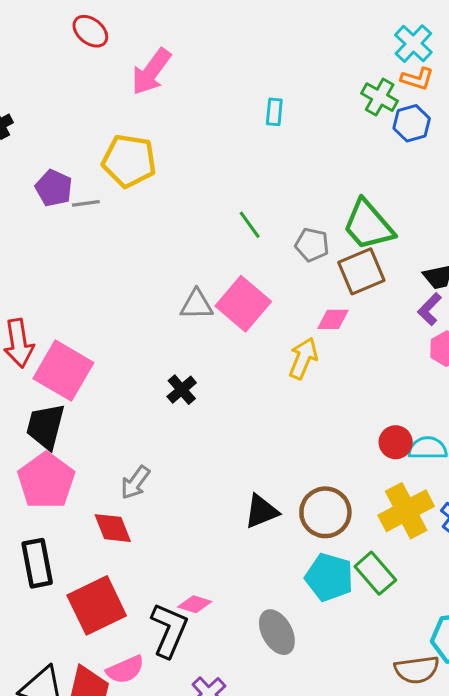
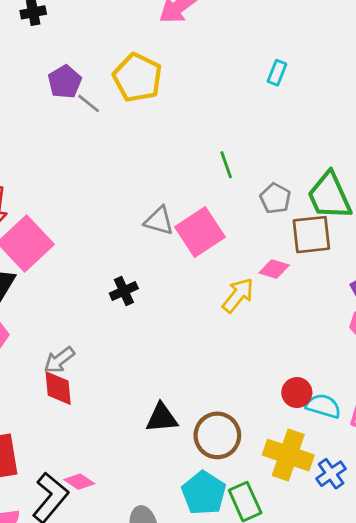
gray line: (86, 203) -> (89, 103), turned 30
yellow cross: (406, 511) -> (288, 455), turned 30
red diamond: (113, 528) -> (58, 388), moved

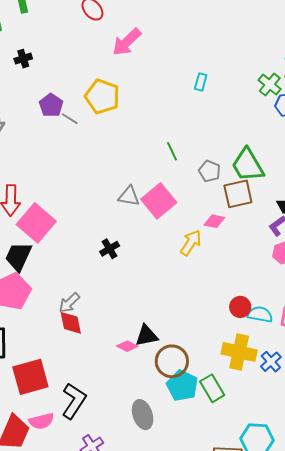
brown circle: (217, 435) -> (172, 361), moved
pink diamond: (79, 482) -> (127, 346), moved

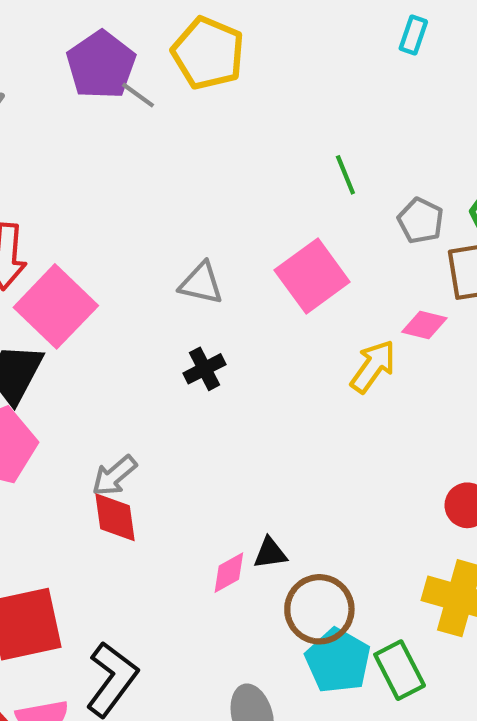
purple pentagon: (51, 105) -> (101, 65), size x1.4
gray triangle: (129, 196) -> (201, 283), moved
black triangle: (146, 336) -> (270, 553), size x0.7
pink diamond: (127, 346) -> (229, 573), turned -60

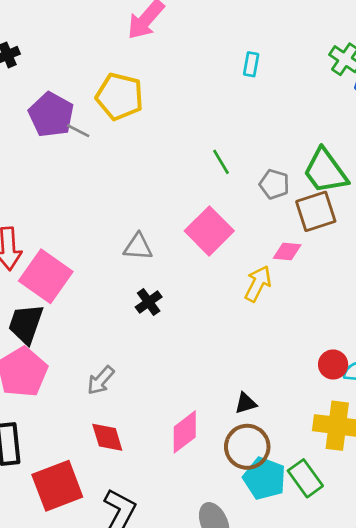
red diamond: (115, 517) -> (107, 437), moved
black triangle: (270, 553) -> (246, 403), moved
pink diamond: (229, 573) -> (185, 432), size x1.5

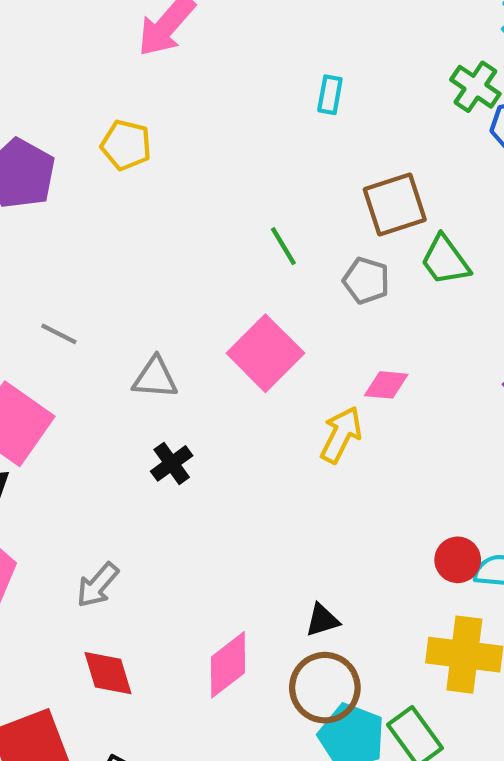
yellow pentagon: (120, 96) -> (126, 145), size x0.7
gray line: (78, 131) -> (59, 334), moved
green trapezoid: (325, 171) -> (445, 260), size x0.7
brown square: (316, 211) -> (395, 205), moved

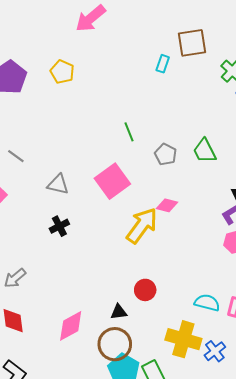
brown square: (395, 205) -> (192, 43), moved
yellow arrow: (341, 435) -> (142, 226), size x1.4
red circle: (458, 560) -> (145, 290), moved

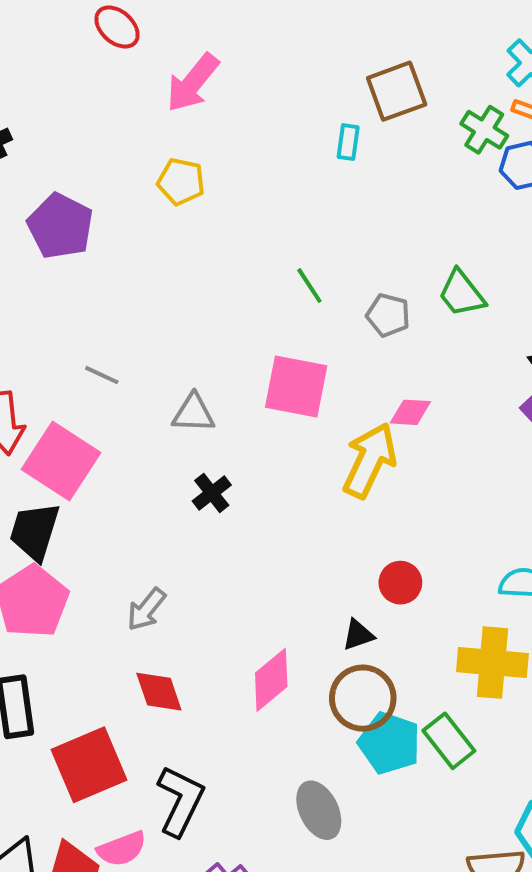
yellow pentagon: (62, 72) -> (181, 182), moved
pink square: (112, 181) -> (296, 386), turned -32

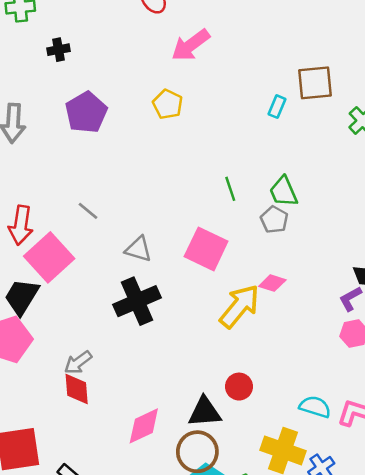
green trapezoid: (462, 293) -> (283, 192), moved
black cross: (212, 493) -> (137, 301), size x1.8
black triangle: (358, 635) -> (205, 412), size x1.6
red diamond: (159, 692) -> (77, 389), moved

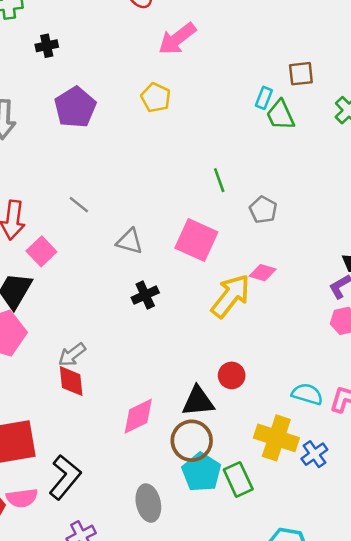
brown square: (315, 83) -> (301, 74), size x0.7
green trapezoid: (283, 192) -> (281, 115), moved
pink square: (49, 257) -> (41, 251), size x0.6
black cross: (137, 301) -> (145, 295), moved, size x0.6

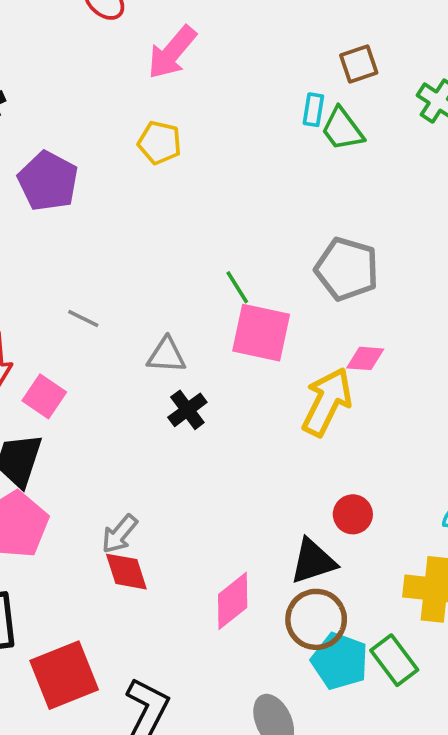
green line: (219, 180) -> (237, 287), moved
gray pentagon: (263, 210) -> (347, 269), size x1.6
black cross: (145, 295) -> (187, 410), moved

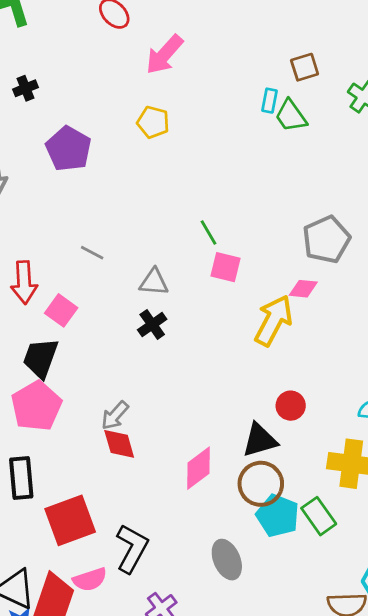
gray pentagon: (347, 269) -> (326, 240), moved, turned 30
pink square: (261, 333) -> (225, 267), size x0.7
black cross: (187, 410) -> (152, 325), moved

